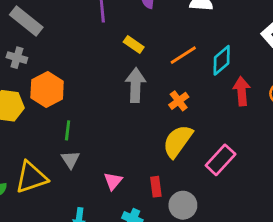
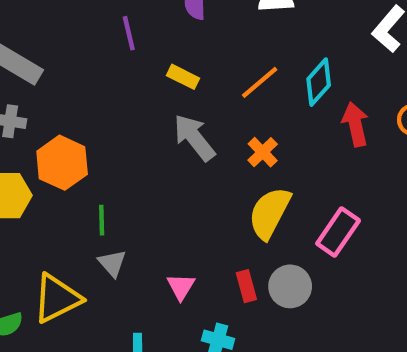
gray arrow: (135, 85) -> (194, 138), turned -32
gray circle: (183, 205) -> (290, 286), moved

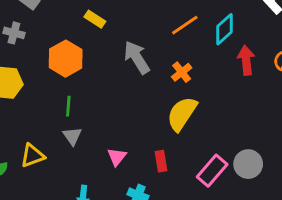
yellow rectangle: (183, 77) -> (95, 19), moved
orange hexagon: (62, 163) -> (66, 59), moved
pink rectangle: (338, 232) -> (212, 171), moved
gray circle: (290, 286) -> (248, 164), moved
yellow triangle: (57, 298) -> (32, 156), size x0.7

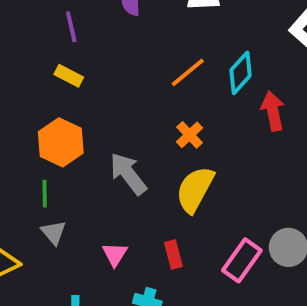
gray arrow: (137, 57) -> (128, 174), moved
orange hexagon: (66, 59) -> (61, 142), moved

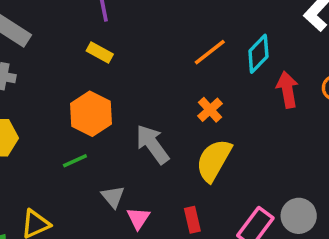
green line: (45, 194) -> (75, 161), turned 65
gray triangle: (54, 232) -> (113, 197), moved

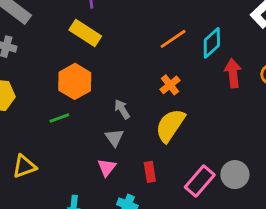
yellow rectangle: (100, 53) -> (85, 33), size x1.5
gray arrow: (152, 144) -> (122, 109), size x0.6
gray triangle: (113, 197) -> (114, 138), moved

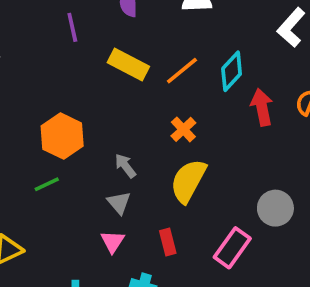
yellow rectangle: (85, 33) -> (128, 65), moved
gray circle: (235, 175) -> (275, 208), moved

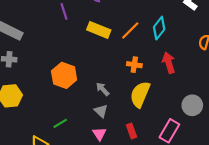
red arrow: (262, 107) -> (169, 63), moved
orange cross: (183, 129) -> (134, 65), turned -32
green line: (47, 184) -> (60, 123), moved

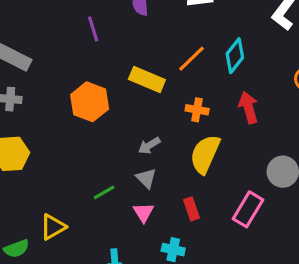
yellow rectangle: (99, 30) -> (147, 80), moved
orange hexagon: (64, 75) -> (90, 102), moved
gray arrow: (103, 89) -> (149, 146), turned -80
green line: (60, 123) -> (104, 192), moved

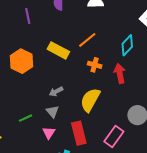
cyan diamond: (235, 56) -> (127, 45), moved
orange cross: (197, 110) -> (95, 65), moved
red rectangle: (191, 209) -> (79, 133), size x1.6

